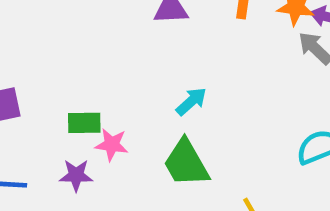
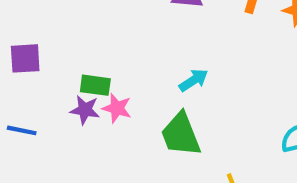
purple star: (76, 175) -> (85, 110), moved

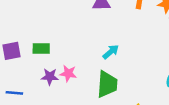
green rectangle: (95, 85) -> (41, 48), moved
green trapezoid: (181, 134) -> (107, 84), turned -148

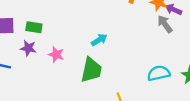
purple star: (50, 77) -> (28, 48), moved

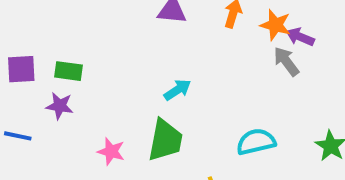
pink star: (56, 54) -> (111, 151), moved
cyan semicircle: (159, 73) -> (256, 142), moved

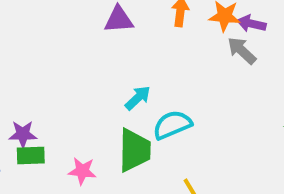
green rectangle: (68, 71) -> (31, 156), moved
cyan semicircle: (256, 142) -> (172, 125), moved

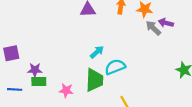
purple arrow: (251, 24) -> (166, 23), moved

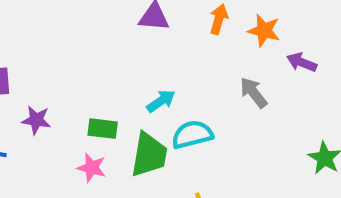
gray arrow: (153, 28) -> (254, 93), moved
green rectangle: (39, 81) -> (103, 129), moved

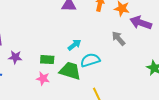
purple arrow: (302, 62) -> (141, 23), size x1.5
green trapezoid: (149, 155) -> (70, 71), turned -80

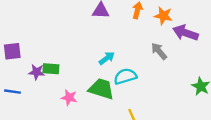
green rectangle: (47, 60) -> (51, 69), moved

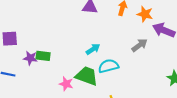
gray arrow: (159, 51) -> (139, 45), turned 91
pink star: (69, 98) -> (66, 84), moved

